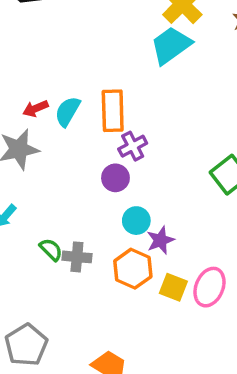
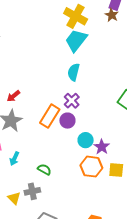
cyan semicircle: (68, 111) -> (74, 72), moved
orange rectangle: (113, 111) -> (50, 116), moved, turned 50
gray cross: (77, 257) -> (32, 191), moved

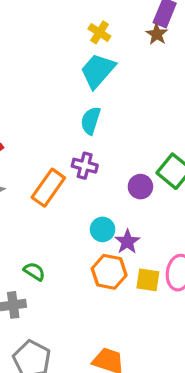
yellow cross: (76, 16) -> (99, 32), size x0.6
purple cross: (72, 101) -> (85, 166), turned -35
purple circle: (67, 121) -> (140, 187), moved

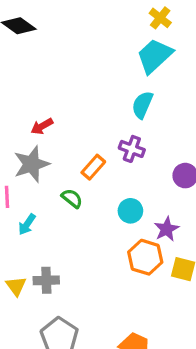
orange rectangle: (48, 188) -> (93, 167), size x0.7
cyan circle: (103, 229) -> (130, 211), moved
green semicircle: (34, 271) -> (72, 198), moved

